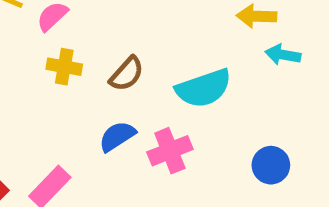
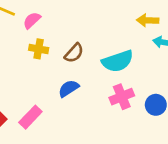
pink cross: (170, 151) -> (122, 97), moved

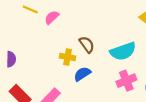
yellow cross: (39, 49) -> (68, 57), moved
brown semicircle: (74, 53) -> (87, 45), turned -78

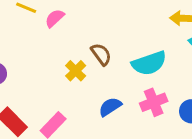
yellow cross: (68, 57) -> (76, 71), turned 35
blue semicircle: (82, 74) -> (110, 107), moved

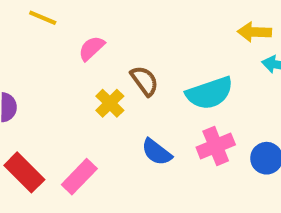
pink semicircle: (55, 18) -> (92, 48), moved
blue semicircle: (110, 107) -> (157, 152), turned -110

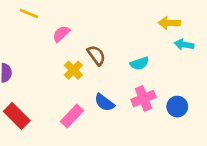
cyan semicircle: (210, 93) -> (139, 63), size x0.6
pink rectangle: (79, 177) -> (72, 116), moved

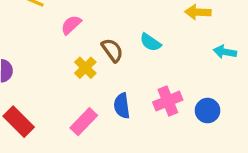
cyan arrow: (184, 45) -> (225, 52), moved
cyan semicircle: (139, 63) -> (150, 42), moved, turned 54
blue semicircle: (104, 103) -> (122, 106), turned 45

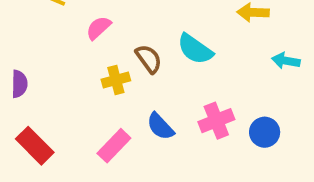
cyan semicircle: (150, 42) -> (195, 49), size x1.4
yellow cross: (85, 68) -> (116, 80), turned 30
blue semicircle: (122, 106) -> (160, 126), turned -35

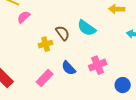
pink semicircle: (98, 28) -> (24, 17), moved
blue circle: (265, 132) -> (123, 85), moved

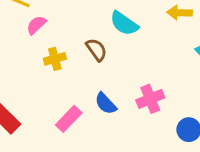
cyan semicircle: (87, 28) -> (124, 23), moved
yellow cross: (46, 44) -> (55, 59), moved

